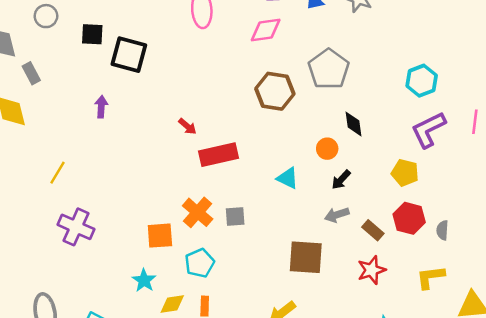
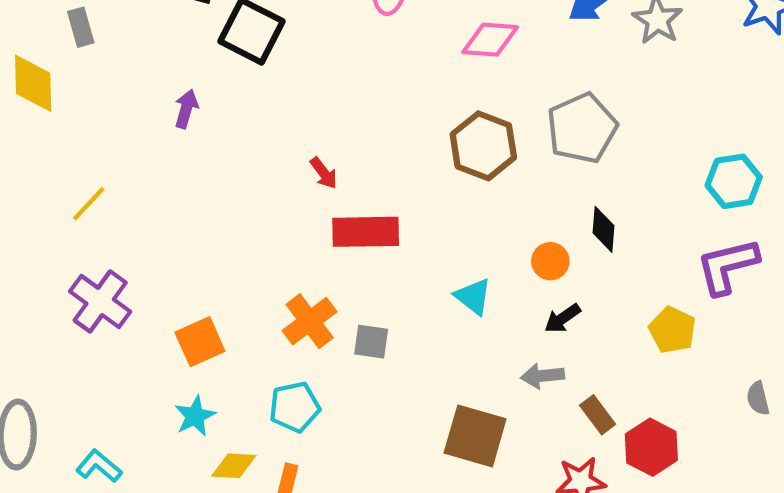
red hexagon: (409, 218) -> (651, 447), moved
gray semicircle: (442, 230) -> (758, 398), moved, turned -30
orange square: (160, 236) -> (200, 342), moved, turned -32

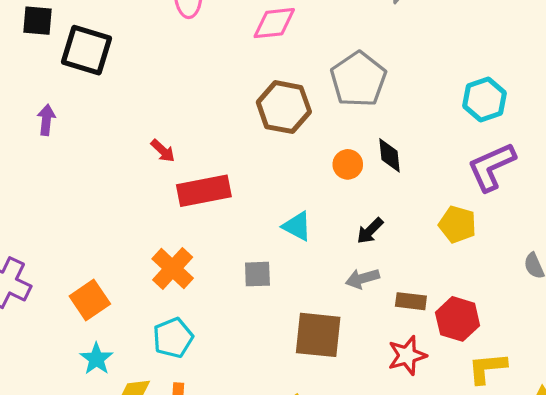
orange circle: (550, 261) -> (348, 164), moved
gray square: (371, 342) -> (257, 274), moved
brown rectangle: (598, 415) -> (411, 301), turned -36

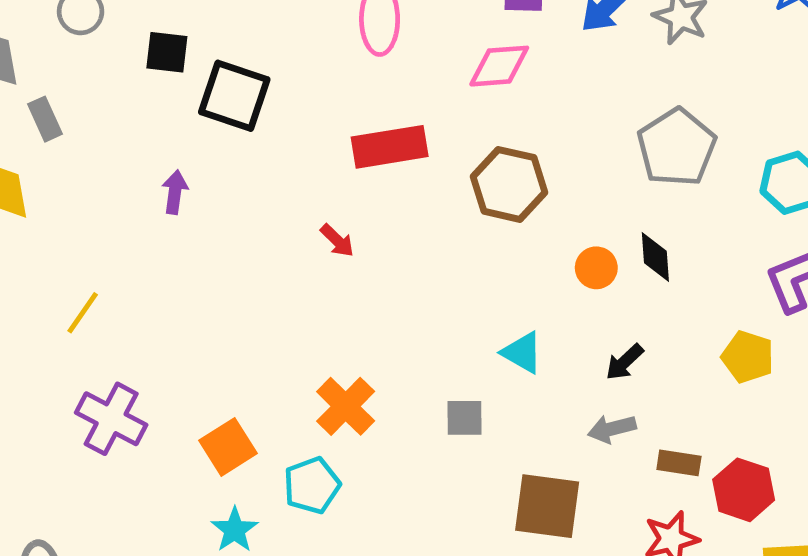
gray pentagon: (358, 79) -> (677, 147), moved
red rectangle: (204, 191) -> (390, 147), moved
cyan pentagon: (173, 338) -> (312, 485), moved

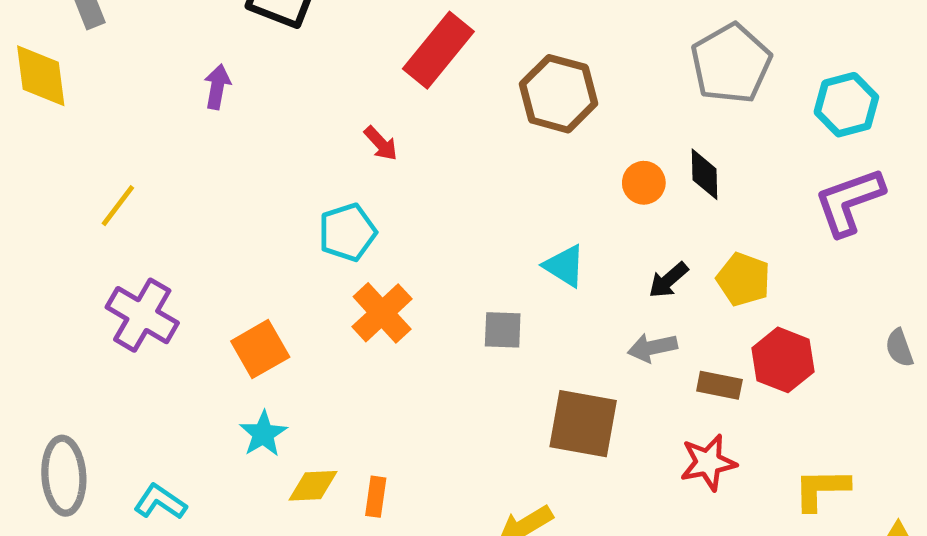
red rectangle: (390, 147) -> (438, 50), turned -44
yellow pentagon: (748, 357) -> (743, 279), moved
cyan pentagon: (312, 485) -> (347, 232), moved
red hexagon: (744, 490) -> (783, 360), moved

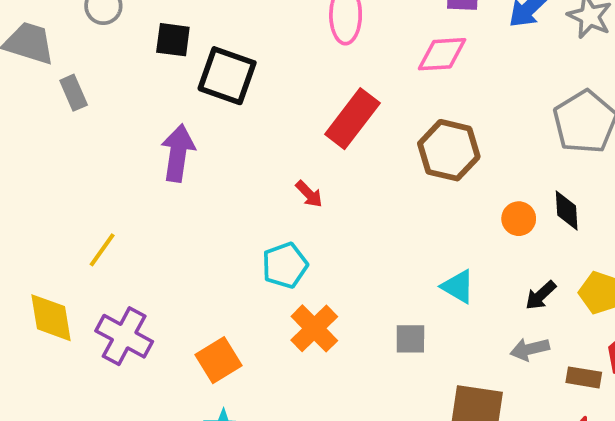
yellow diamond: (41, 76) -> (51, 318), moved
purple arrow: (217, 87) -> (178, 153), size x1.6

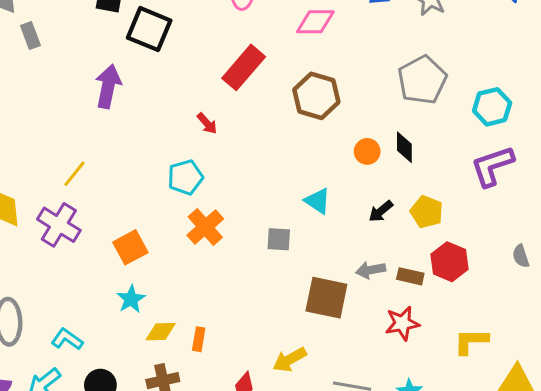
yellow line: (102, 250) -> (74, 174), moved
gray arrow: (530, 349) -> (371, 270), moved

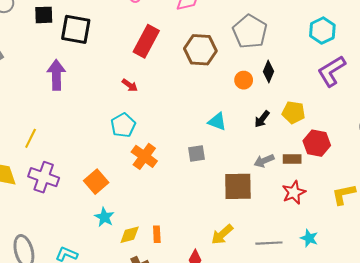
gray pentagon: (422, 80) -> (250, 32), moved
black diamond: (404, 147) -> (268, 72), turned 35
yellow line: (74, 174) -> (31, 138), moved

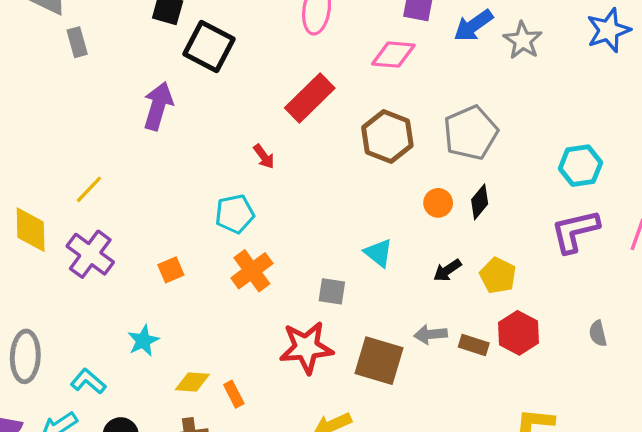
orange square: (96, 182) -> (171, 270), moved, size x0.7
red star: (294, 192) -> (306, 348), moved, size x1.4
cyan star: (104, 217) -> (143, 341), moved
orange rectangle: (157, 234) -> (234, 394), turned -42

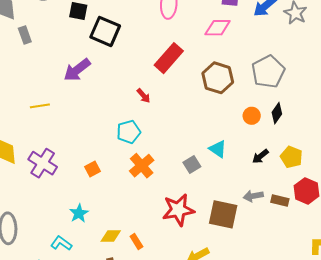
purple arrow: (158, 106) -> (77, 70), turned -140
yellow line: (89, 189) -> (40, 106), moved, turned 42
gray square: (332, 291) -> (192, 164), moved, turned -36
cyan L-shape: (88, 381) -> (61, 243), moved

